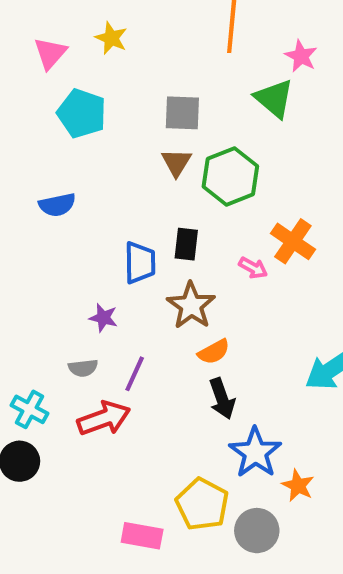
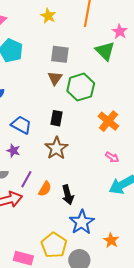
yellow star: (111, 38) -> (48, 16), moved
blue trapezoid: (140, 263) -> (21, 125), moved, turned -65
pink arrow: (253, 268) -> (112, 157), moved
orange semicircle: (214, 352) -> (45, 189), moved, turned -35
orange star: (298, 486) -> (111, 240), moved

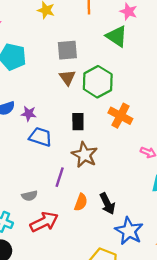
orange cross: (108, 121) -> (120, 116), moved
purple star: (13, 151) -> (29, 114), moved
purple line: (26, 179) -> (60, 177), moved

